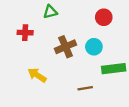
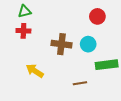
green triangle: (50, 12) -> (25, 11), moved
brown cross: (66, 47) -> (61, 44), turned 30

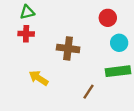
cyan circle: (88, 44) -> (119, 43), moved
brown line: (80, 83) -> (88, 92), turned -48

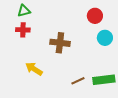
green rectangle: (118, 71) -> (104, 80), moved
brown line: (88, 92) -> (78, 81), turned 32

